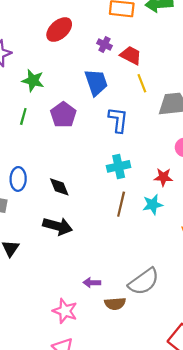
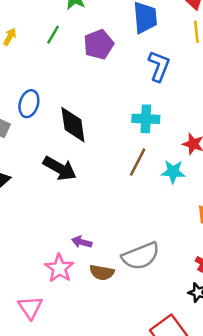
black diamond: (59, 187) -> (73, 125), size x1.4
pink star: (65, 311) -> (59, 268), moved

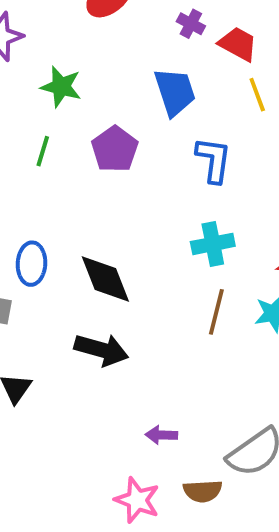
purple arrow: (82, 242) -> (161, 435), moved

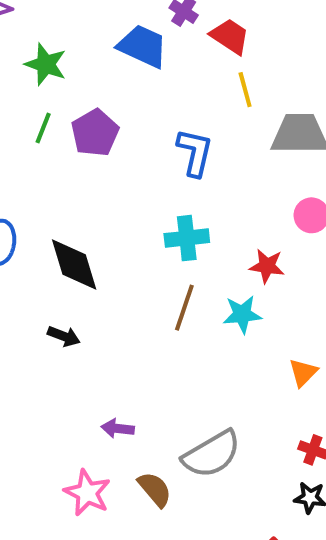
blue trapezoid: (175, 92) -> (143, 46), moved, turned -52
green line: (43, 151) -> (43, 128), moved
black arrow: (101, 350) -> (64, 336), size x0.6
brown semicircle: (203, 491) -> (155, 489), turned -132

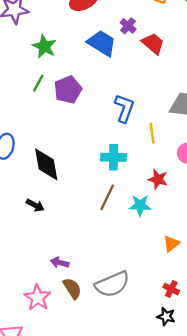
yellow line: (245, 90) -> (152, 133), moved
brown semicircle: (155, 489) -> (72, 288), moved

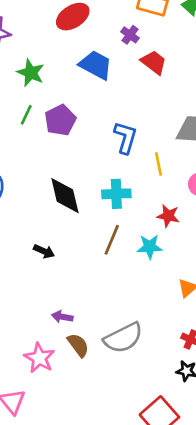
purple cross: (128, 26) -> (130, 35), moved
black diamond: (46, 164) -> (65, 196), moved
black arrow: (35, 205) -> (44, 251), moved

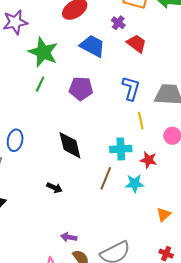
green star: (31, 73) -> (43, 52), size x1.4
purple pentagon: (60, 120) -> (81, 89), moved, turned 30
blue L-shape: (125, 138) -> (131, 88), moved
cyan cross: (116, 194) -> (121, 149), moved

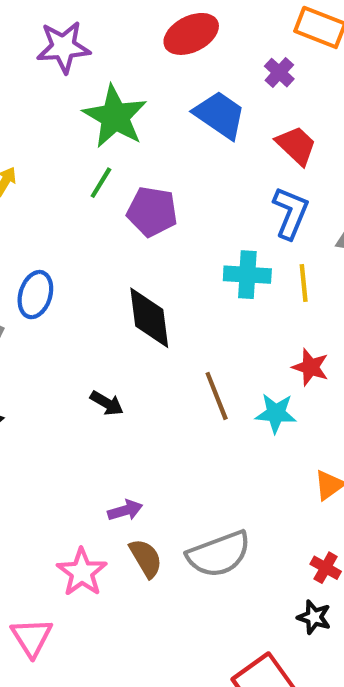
red trapezoid: (137, 43) -> (296, 145), moved
purple pentagon: (81, 89) -> (152, 212), moved
cyan cross: (121, 149) -> (247, 275), moved
brown line: (106, 178) -> (217, 396), turned -50
purple arrow: (69, 237) -> (125, 510), turned 147

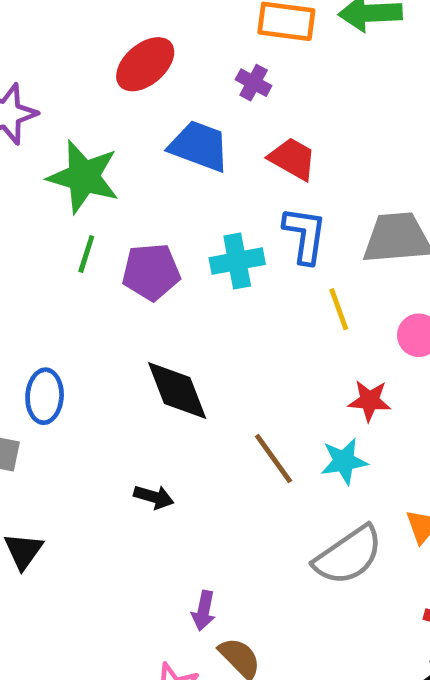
cyan cross: (247, 275) -> (237, 261), moved
purple arrow: (125, 510) -> (204, 611), turned 132
gray semicircle: (219, 554) -> (348, 555), moved

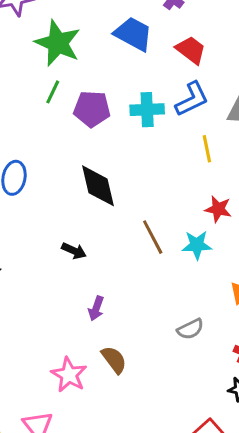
blue L-shape: (305, 235) -> (192, 99), turned 48
gray semicircle: (348, 555) -> (190, 329), moved, size x0.6
purple arrow: (204, 611) -> (96, 308), moved

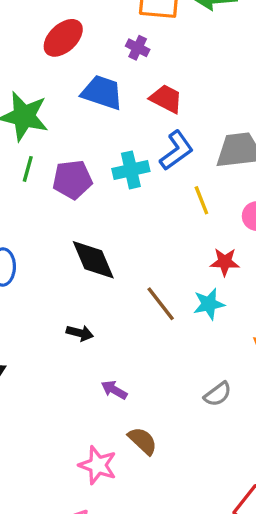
purple arrow: (96, 308) -> (114, 390), turned 110

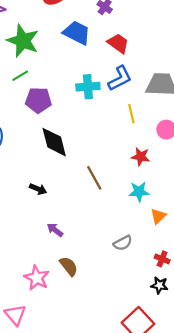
green line: (28, 169) -> (20, 76), turned 35
purple pentagon: (72, 180) -> (38, 100), moved
cyan star: (209, 304) -> (139, 192), moved

